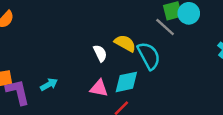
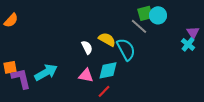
cyan arrow: (49, 84) -> (46, 72), size x1.6

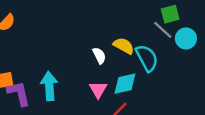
cyan circle: (158, 15) -> (186, 38), moved
cyan arrow: (46, 72) -> (49, 86), turned -65
pink triangle: (86, 75) -> (98, 90), turned 49

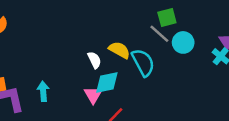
cyan diamond: (125, 84) -> (107, 82), moved
cyan arrow: (49, 86) -> (43, 91), size x0.7

